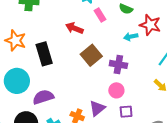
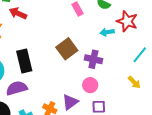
red arrow: (74, 28) -> (18, 13), moved
black rectangle: (44, 54) -> (24, 61), moved

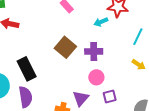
purple semicircle: (17, 88) -> (26, 97), turned 110

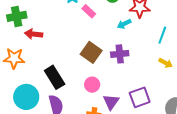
pink circle: (96, 77) -> (92, 85), moved
purple square: (110, 97) -> (140, 97), size x1.5

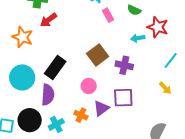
red arrow: (34, 34) -> (48, 20), turned -60
black rectangle: (55, 77) -> (55, 68), turned 50
purple square: (140, 97) -> (123, 98), moved

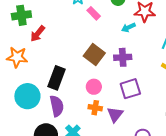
purple triangle: (101, 108) -> (115, 115), moved
orange cross: (81, 115) -> (95, 108), moved

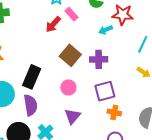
red arrow: (38, 34) -> (53, 24), moved
orange cross: (95, 108) -> (114, 112), moved
purple triangle: (115, 115) -> (72, 116), moved

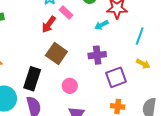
brown square: (70, 55) -> (56, 54), moved
purple square: (105, 91) -> (116, 77), moved

